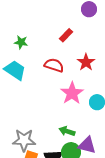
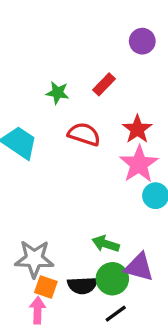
green star: (21, 42) -> (58, 93), moved
pink star: (72, 93) -> (139, 164), moved

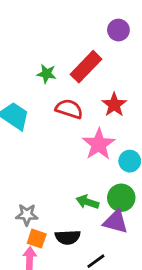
red rectangle: (104, 84) -> (86, 67), size x1.6
pink star: (139, 164) -> (99, 144), moved
gray star: (34, 259) -> (27, 215), size x0.7
green circle: (112, 279) -> (121, 198), moved

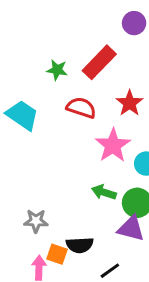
green arrow: (87, 202) -> (104, 192), moved
orange square: (37, 239) -> (57, 254), moved

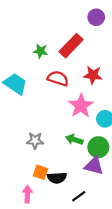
red star: (130, 103) -> (93, 75), turned -30
gray star: (36, 221) -> (35, 141), moved
orange square: (57, 254) -> (40, 172), moved

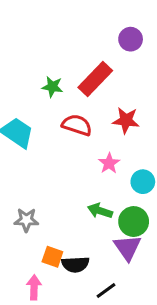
pink star: (81, 106) -> (109, 163), size x0.6
gray star: (35, 141) -> (26, 220), moved
purple triangle: (94, 166) -> (127, 248), turned 40

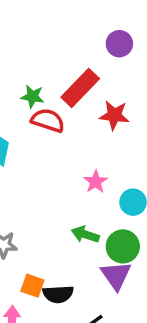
red star: (126, 120) -> (114, 115), moved
red semicircle: (77, 125) -> (48, 120), moved

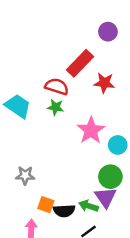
green star: (32, 97) -> (56, 107), moved
pink star: (96, 182) -> (91, 130), size x1.6
green arrow: (85, 235) -> (88, 206), moved

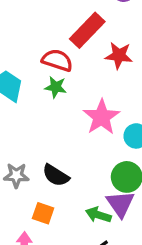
black semicircle: (64, 211) -> (56, 175), moved, turned 35

